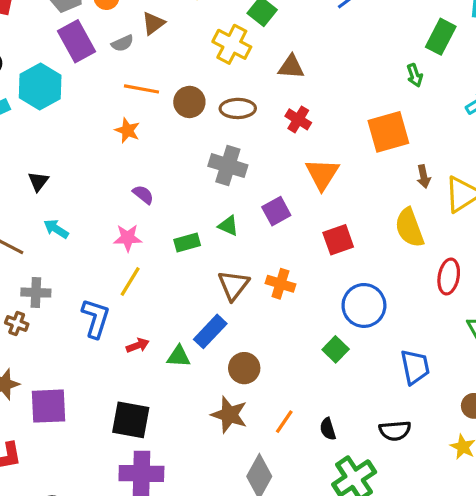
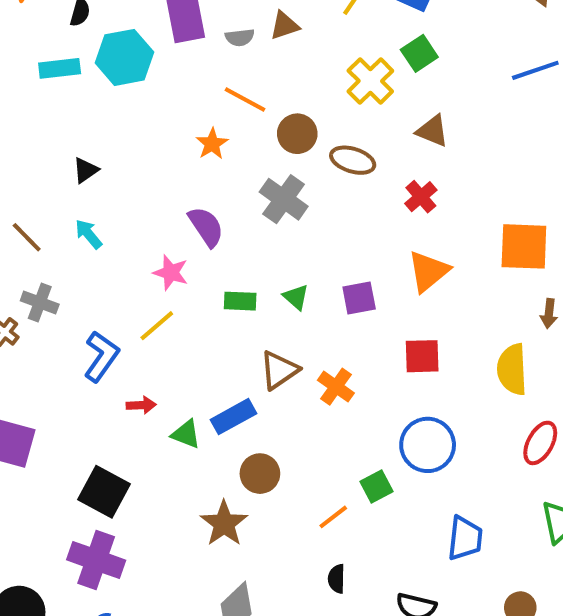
gray cross: (228, 166) -> (284, 199), moved
purple semicircle: (143, 195) -> (206, 227), size x1.5
orange line: (284, 422) -> (333, 517), moved

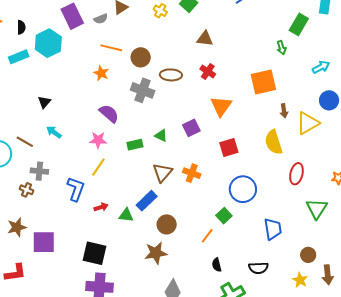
yellow cross: (370, 81) -> (160, 11), moved, size x0.6
brown ellipse: (353, 160) -> (171, 75), moved
brown star: (224, 524) -> (156, 253), turned -30

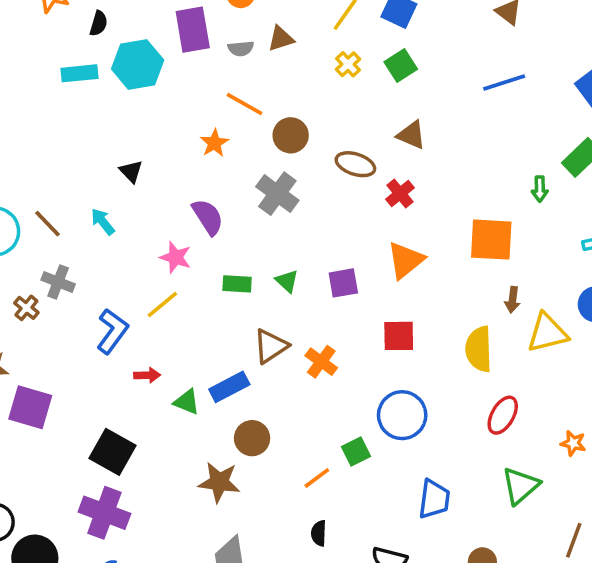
brown ellipse: (171, 75) -> (355, 164), moved
black triangle: (44, 102) -> (131, 171), moved, turned -40

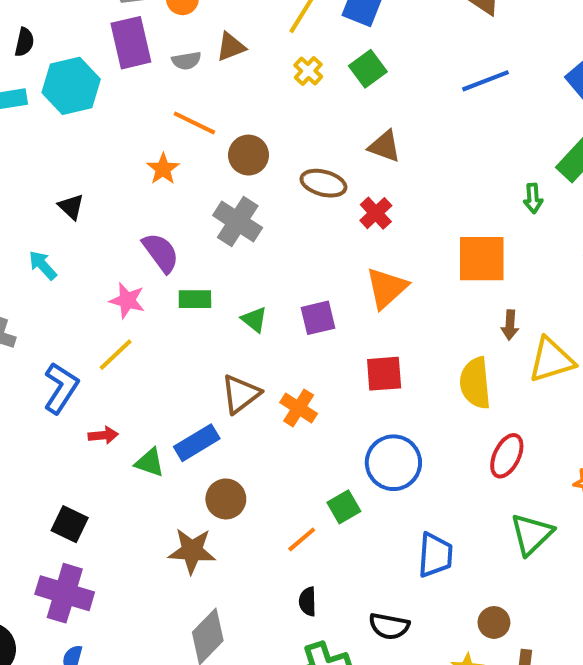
green rectangle: (237, 284) -> (195, 299), moved
black square: (113, 452) -> (70, 524), size x0.7

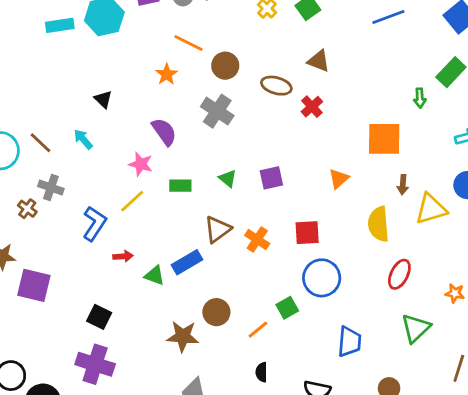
orange triangle: (387, 288) -> (339, 179), moved, size x0.7
green rectangle: (195, 299) -> (180, 186), moved
red square: (384, 374) -> (307, 233), moved
brown circle: (226, 499) -> (216, 312), moved

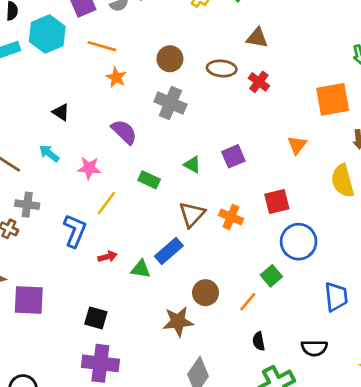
orange line: (188, 43) -> (102, 46), moved
pink star: (141, 164) -> (89, 168), moved
green rectangle: (180, 186) -> (149, 180), turned 35

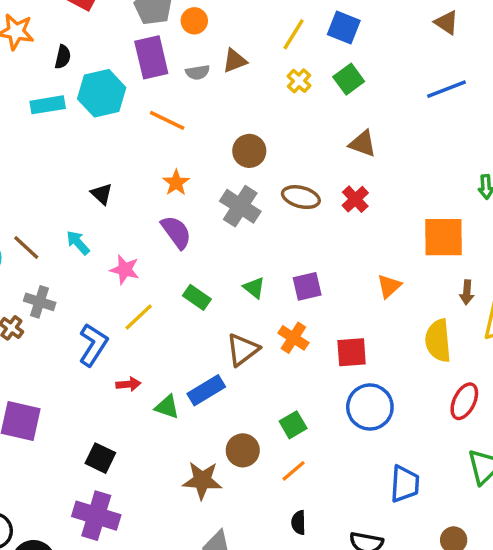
brown ellipse: (222, 68) -> (301, 197), moved
orange star: (116, 77) -> (176, 183), moved
orange cross: (231, 217) -> (293, 338), moved
green square: (271, 276) -> (293, 425), moved

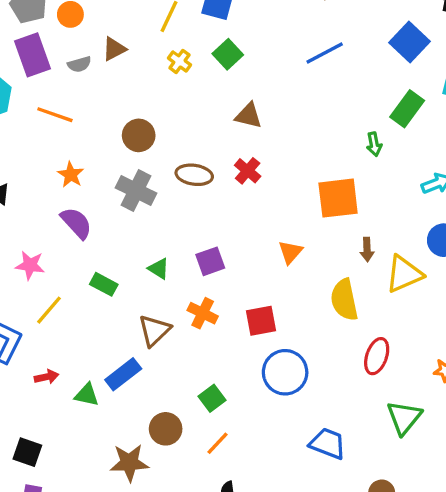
blue trapezoid: (405, 484) -> (328, 444), turned -66

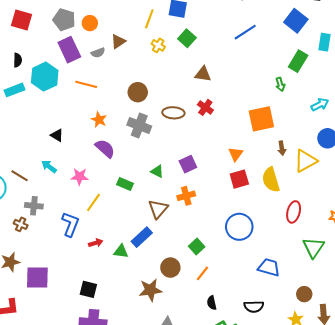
orange cross: (203, 313) -> (186, 196), turned -36
red square: (261, 321) -> (239, 179), moved

